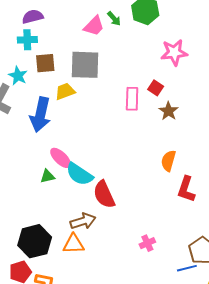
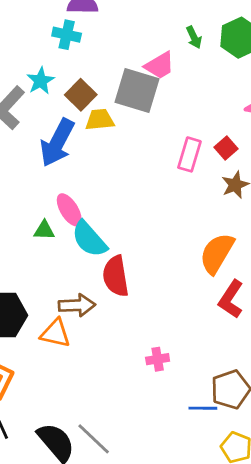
pink trapezoid: (94, 26) -> (160, 65), moved
brown square: (45, 63) -> (81, 95), moved, turned 35
orange semicircle: (168, 161) -> (217, 253), size x1.4

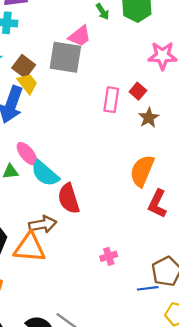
yellow trapezoid: (100, 120) -> (28, 84), moved, turned 65
orange triangle: (55, 333) -> (30, 247), size x1.4

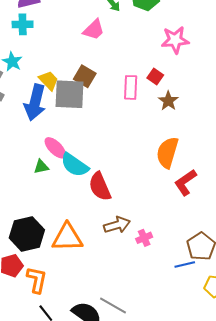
gray square: (65, 57) -> (70, 94), moved
brown square: (24, 66) -> (85, 76), moved
red L-shape: (157, 204) -> (185, 182), turned 36
brown arrow: (43, 224) -> (117, 225), moved

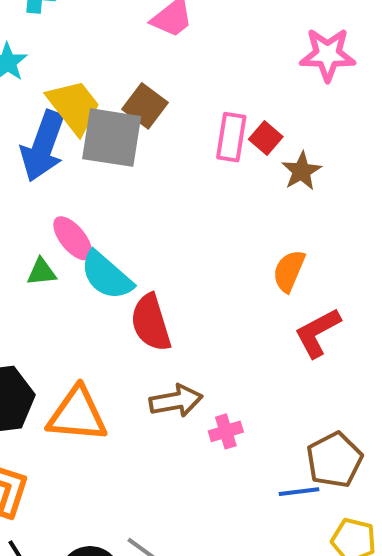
red square: (155, 76) -> (266, 138), moved
yellow trapezoid: (49, 80) -> (74, 106), size x1.4
orange semicircle: (167, 152) -> (289, 271), size x0.7

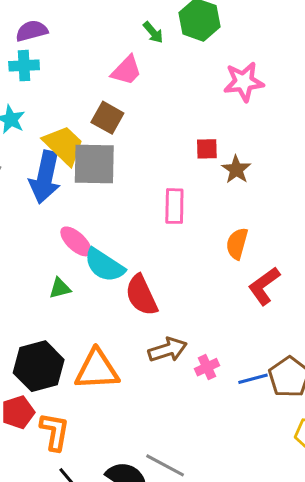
brown square: (145, 106) -> (107, 118), moved
pink rectangle: (231, 137) -> (174, 206), moved
red square: (266, 138) -> (207, 149), turned -35
green triangle: (42, 272) -> (60, 288), moved
blue line: (299, 492) -> (253, 379), moved

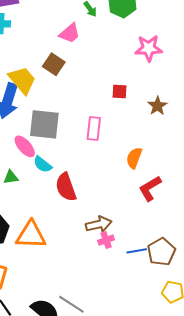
gray square: (94, 164) -> (44, 124), moved
brown star: (236, 169) -> (157, 106), moved
cyan semicircle: (104, 265) -> (43, 164), size x0.7
brown arrow: (168, 350) -> (99, 224), moved

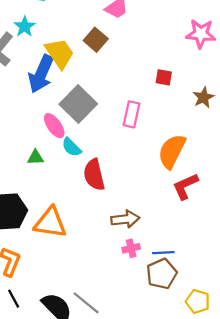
gray square: (44, 124) -> (78, 104), turned 32
orange semicircle: (134, 158) -> (172, 151), size x1.5
pink cross: (106, 240) -> (131, 248), moved
brown pentagon: (161, 252) -> (162, 274), moved

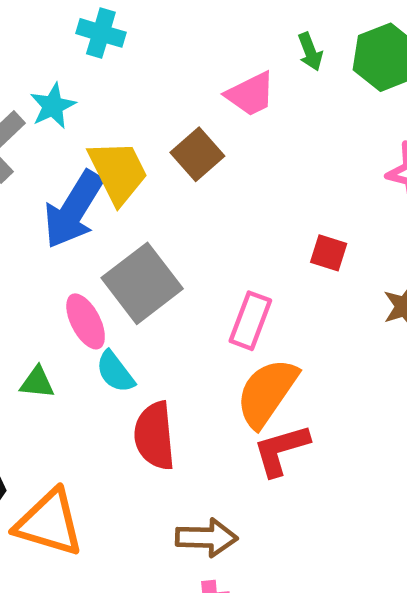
orange semicircle: (172, 151) -> (267, 393), moved
red L-shape: (185, 186) -> (281, 450), moved

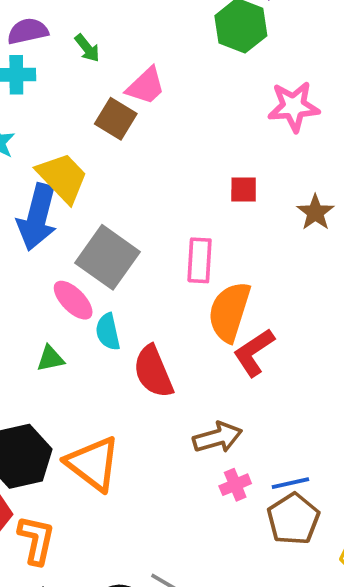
green arrow: (310, 52) -> (87, 48), moved
brown square: (197, 154) -> (116, 119), moved
cyan semicircle: (115, 372) -> (108, 332), turned 42
orange triangle: (49, 523) -> (93, 464), turned 38

